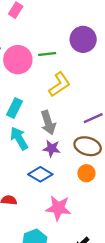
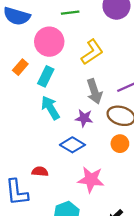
green line: (47, 54) -> (70, 13), moved
pink circle: (18, 60) -> (49, 42), moved
gray arrow: (48, 123) -> (94, 91), moved

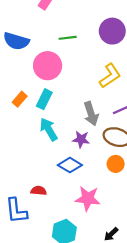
yellow L-shape: (92, 52) -> (110, 76), moved
orange rectangle: (20, 67) -> (20, 99), moved

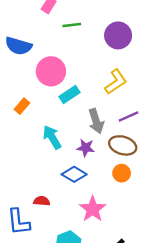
green line: (68, 38) -> (72, 25), moved
cyan rectangle: (44, 99) -> (69, 94), moved, turned 30
pink star: (88, 198) -> (93, 209), turned 30

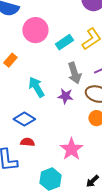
cyan rectangle: (69, 94) -> (64, 42), moved
blue diamond: (74, 174) -> (24, 119), moved

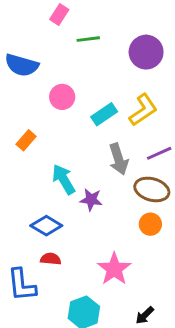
pink circle: (35, 30) -> (62, 97), size x0.7
purple star: (65, 96) -> (91, 200), moved

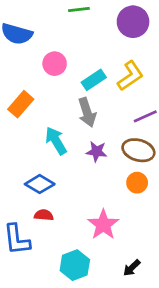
orange rectangle: (26, 140) -> (21, 104), size x1.4
gray arrow: (119, 159) -> (87, 112), moved
purple star: (91, 200) -> (97, 152), moved

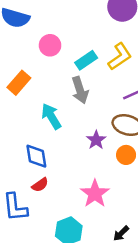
purple star: (97, 152) -> (96, 140), moved, turned 30
blue diamond: (40, 184) -> (36, 156), turned 50
red semicircle: (44, 215) -> (40, 185), turned 140

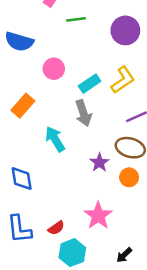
blue diamond: (36, 156) -> (22, 179), moved
red semicircle: (40, 185) -> (56, 228), moved

